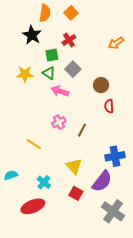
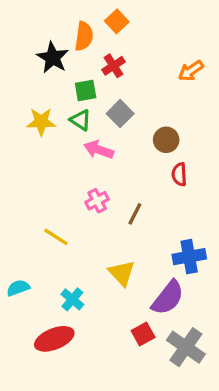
orange semicircle: (45, 13) -> (84, 36), moved
red square: (76, 193) -> (143, 334), moved, turned 32

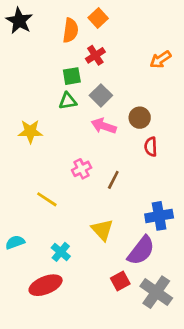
black star: (53, 58) -> (19, 21), moved
green triangle: (81, 120) -> (68, 101), turned -42
yellow star: (41, 122) -> (30, 131), moved
pink arrow: (99, 150) -> (104, 126), moved

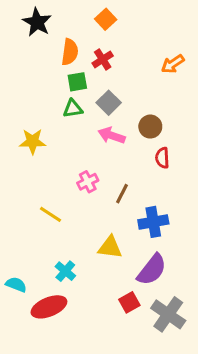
black star: (19, 21) -> (37, 22), moved
orange semicircle: (70, 30) -> (70, 52), moved
blue cross: (159, 216) -> (153, 222), moved
yellow triangle: (102, 230) -> (110, 247), turned -40
cyan semicircle: (15, 242) -> (16, 285), moved, turned 42

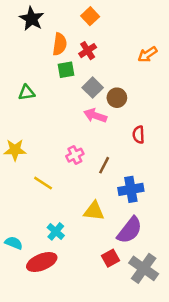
green triangle: (73, 109) -> (26, 93), moved
brown circle: (150, 127) -> (117, 98), moved
yellow star: (33, 141) -> (15, 150), moved

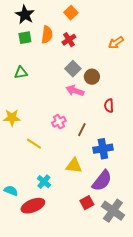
green square: (66, 70) -> (25, 38), moved

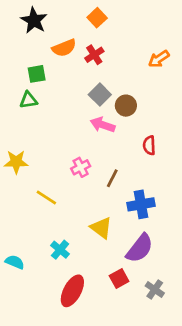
orange semicircle: (47, 35) -> (64, 48), turned 60
green square: (25, 38) -> (37, 74), moved
yellow triangle: (74, 166) -> (101, 228), turned 30
red ellipse: (33, 206) -> (72, 291), moved, turned -40
gray cross: (113, 211) -> (155, 289), size x0.6

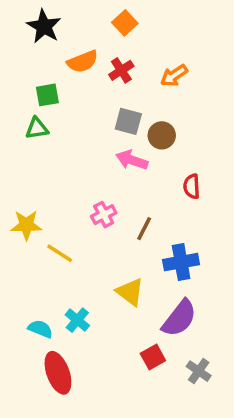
orange arrow: (159, 59) -> (174, 76), moved
gray square: (100, 95) -> (128, 121), turned -30
yellow star: (16, 162) -> (26, 225), moved
cyan semicircle: (15, 262) -> (40, 329), moved
red ellipse: (72, 291) -> (58, 373), moved, turned -48

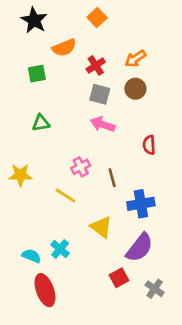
red cross: (121, 70) -> (96, 65), moved
green triangle: (37, 128) -> (41, 123), moved
brown circle: (162, 135) -> (135, 89), moved
brown line: (144, 229) -> (112, 178), turned -42
yellow line: (60, 253) -> (66, 196), moved

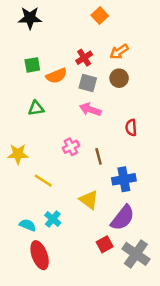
orange square: (97, 18) -> (100, 16), moved
black star: (34, 20) -> (30, 18), turned -30
orange semicircle: (64, 48) -> (56, 76), moved
yellow line: (66, 196) -> (43, 181), moved
gray cross: (155, 289) -> (136, 254), size x1.6

